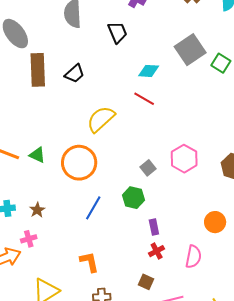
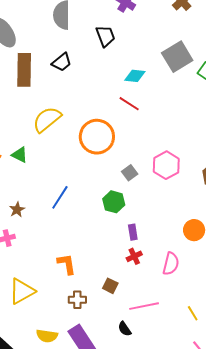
black trapezoid: (75, 74) -> (62, 62), moved
yellow semicircle: (101, 119) -> (47, 119), moved
orange circle: (79, 163) -> (97, 137), moved
blue line: (93, 208) -> (60, 197), moved
brown square: (146, 282) -> (110, 286), moved

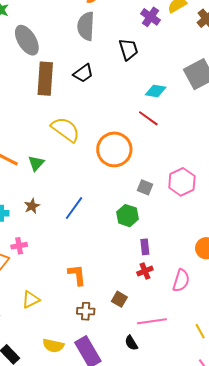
yellow semicircle: (47, 119) -> (65, 129), turned 72
green triangle: (20, 155) -> (36, 163), turned 42
gray square: (130, 173) -> (145, 187), turned -35
brown star: (17, 210) -> (32, 206), moved
yellow triangle: (22, 291) -> (31, 300), size x0.7

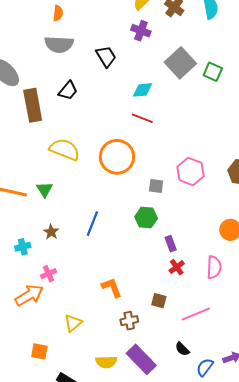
purple cross: (151, 17) -> (141, 31), moved
gray semicircle: (86, 26) -> (59, 44), turned -76
black semicircle: (131, 343) -> (182, 349), moved

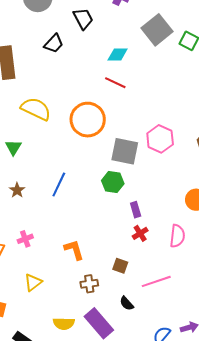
black trapezoid: (68, 91) -> (54, 44), moved
gray square: (156, 186) -> (125, 151), size x1.8
pink cross: (48, 274) -> (25, 239), moved
black semicircle: (182, 349) -> (127, 303), moved

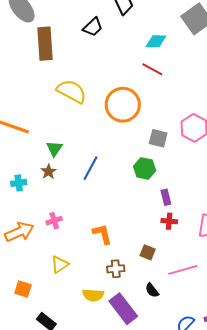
green triangle: (13, 147) -> (54, 149), moved
gray square: (125, 151) -> (158, 138), size x0.7
red cross: (140, 233) -> (169, 221), turned 35
yellow semicircle: (64, 323) -> (93, 295), moved

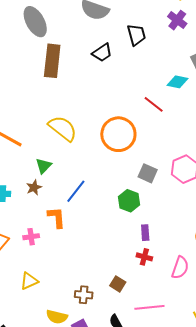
cyan diamond: (156, 41) -> (177, 82), moved
yellow semicircle: (72, 91) -> (63, 128), moved
orange L-shape: (102, 234) -> (56, 217), moved

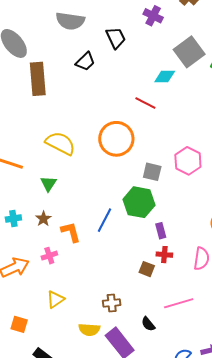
brown star: (34, 188) -> (43, 219), moved
blue line: (76, 191) -> (104, 220), moved
green hexagon: (129, 201) -> (139, 202), size x1.4
brown square: (118, 284) -> (147, 269), moved

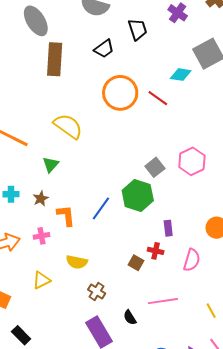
orange circle: (116, 139) -> (120, 93), moved
gray square: (152, 172) -> (155, 167), turned 30
purple rectangle: (161, 231) -> (168, 228), moved
brown cross: (112, 303) -> (97, 291), turned 30
yellow semicircle: (89, 330) -> (77, 262), moved

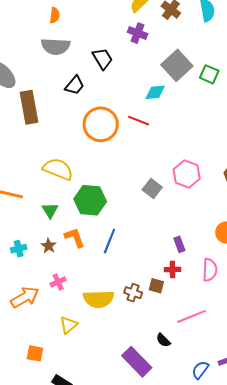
green hexagon: (138, 196) -> (90, 200), moved
orange L-shape: (66, 216) -> (75, 238), moved
yellow semicircle: (77, 262) -> (99, 299), size x1.4
brown cross: (97, 291) -> (133, 293), moved

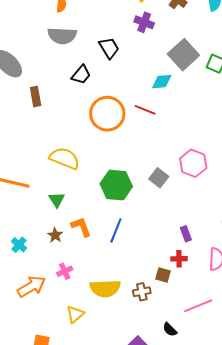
brown rectangle: (29, 107) -> (36, 97), size x0.6
green hexagon: (90, 200) -> (116, 185), moved
cyan cross: (19, 249) -> (19, 245), moved, turned -35
brown cross: (133, 293) -> (142, 292), moved, turned -30

